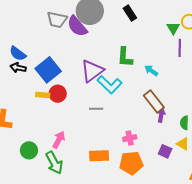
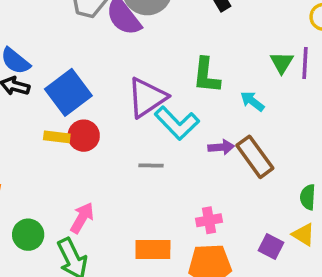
green triangle: (173, 28) -> (282, 63), moved
purple arrow: (161, 115) -> (221, 147), moved, turned 72

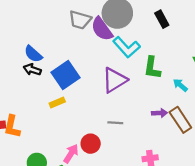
cyan L-shape: (177, 123) -> (127, 47), moved
red circle: (84, 136) -> (91, 144), moved
yellow rectangle: (57, 137) -> (57, 102), turned -32

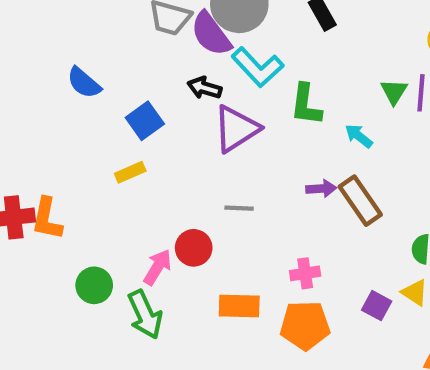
black arrow: (32, 70) -> (205, 88), moved
blue square: (66, 75) -> (145, 121), size x0.7

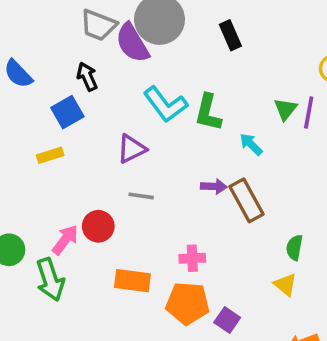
cyan L-shape: (257, 67) -> (165, 104), moved
black arrow: (205, 88) -> (87, 77), moved, turned 44
purple triangle: (236, 129) -> (132, 149), moved, size x0.7
purple square: (377, 306) -> (227, 320), moved

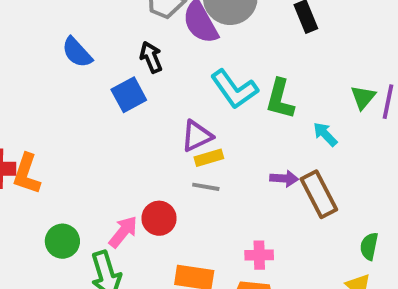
yellow rectangle: (50, 155) -> (209, 158), moved

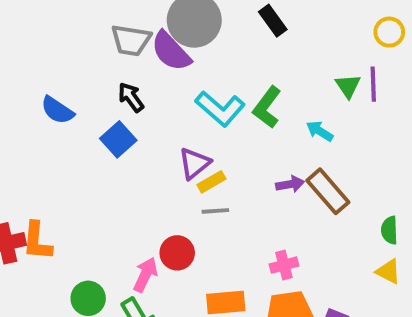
green L-shape: (280, 99) -> (267, 107), turned 36

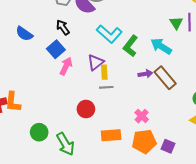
green L-shape: (267, 107) -> (130, 46), moved
cyan arrow: (320, 131) -> (161, 46), size x1.5
yellow rectangle: (211, 182) -> (104, 72), turned -64
pink cross: (284, 265) -> (142, 116), turned -32
pink arrow: (145, 275) -> (66, 66), moved

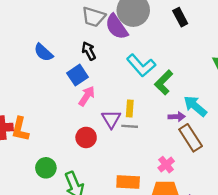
cyan arrow: (161, 46) -> (195, 106), moved
purple triangle: (96, 62) -> (111, 119), moved, turned -30
brown rectangle: (165, 78) -> (191, 138), moved
red circle: (86, 109) -> (86, 137), moved

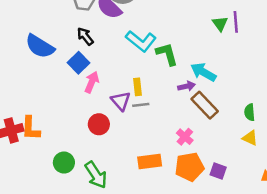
blue semicircle: (43, 52) -> (40, 46), size x1.4
green L-shape: (164, 82) -> (167, 54), turned 130

